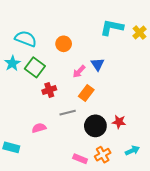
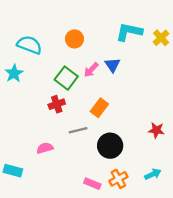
orange circle: (64, 44) -> (75, 39), moved
blue triangle: (97, 64) -> (112, 65), moved
green square: (35, 67) -> (66, 78), moved
pink arrow: (79, 72) -> (91, 70), moved
red star: (119, 122) -> (156, 130), moved

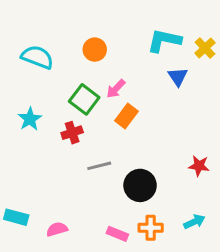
blue triangle: (112, 65) -> (178, 77), moved
cyan star: (14, 73) -> (30, 119), moved
orange rectangle: (99, 108) -> (126, 116), moved
pink semicircle: (45, 148) -> (57, 229), moved
orange cross: (118, 179) -> (151, 228), turned 30

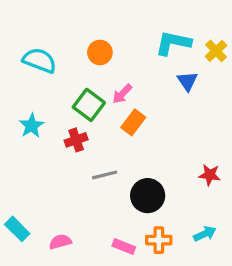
cyan rectangle: (16, 217) -> (17, 229), turned 30

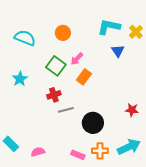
red cross: (76, 140) -> (54, 95), moved
cyan arrow: (205, 234) -> (129, 147), size x1.6

